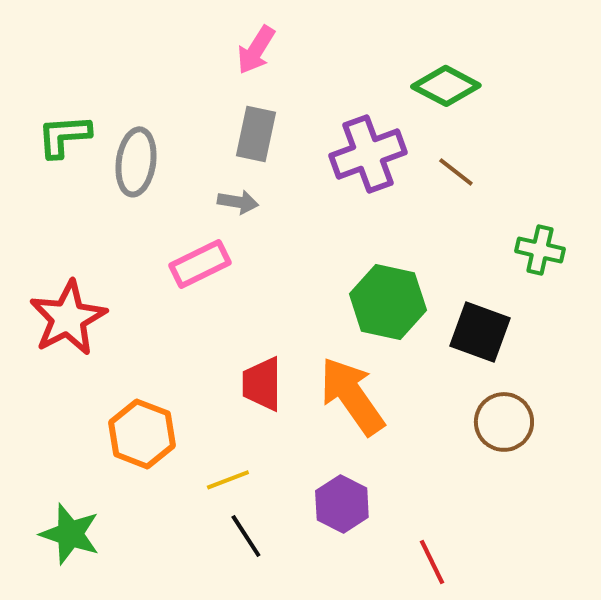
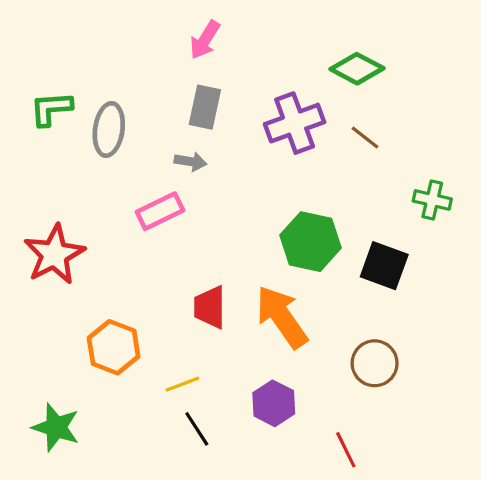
brown circle: (504, 422) -> (375, 363), moved

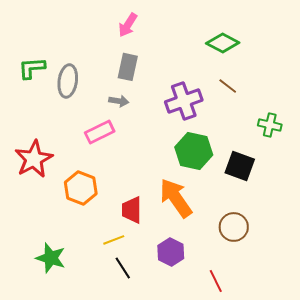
purple cross: (295, 123) -> (184, 101), moved
red trapezoid: (210, 307) -> (132, 210), moved
orange hexagon: (114, 347) -> (81, 188), moved
green star: (56, 427) -> (51, 258), moved

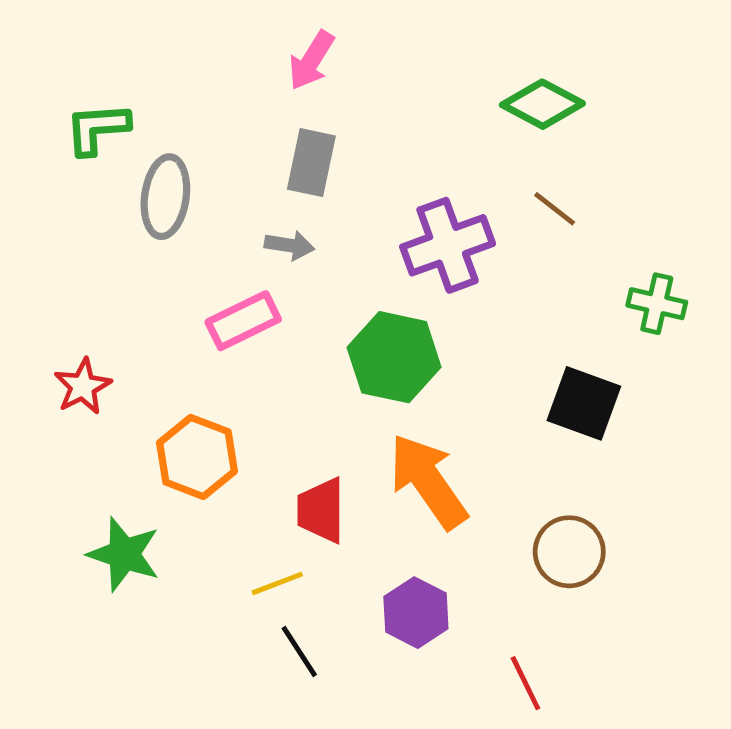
green L-shape: (32, 68) -> (97, 129), moved
green hexagon: (194, 151) -> (394, 357), moved
red star: (34, 159) -> (83, 386), size x0.6
green star: (51, 258) -> (124, 554), moved

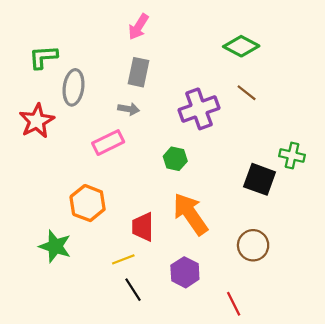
green cross: (657, 304) -> (292, 155), moved
green hexagon: (394, 357) -> (175, 159), size x0.6
red star: (83, 386) -> (37, 121), moved, size x1.4

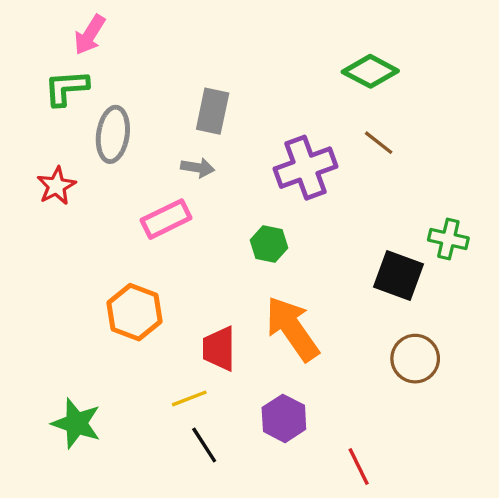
pink arrow: (138, 27) -> (90, 35), moved
red star: (37, 121) -> (56, 186), size x0.7
brown circle: (253, 245) -> (415, 359), moved
green star: (55, 246) -> (76, 423), moved

